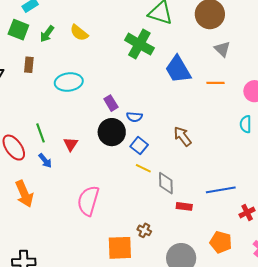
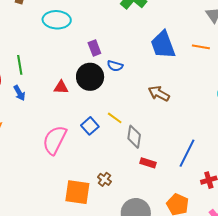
blue trapezoid: (178, 69) -> (163, 45), moved
brown arrow: (182, 136) -> (159, 94), turned -35
red triangle: (71, 144) -> (61, 87), moved, turned 49
blue square: (139, 146) -> (90, 126), moved
blue line: (221, 190) -> (187, 153), turned -64

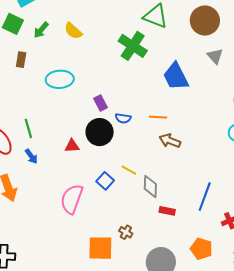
blue trapezoid: (163, 45) -> (176, 76), moved
orange line: (201, 47) -> (158, 117), moved

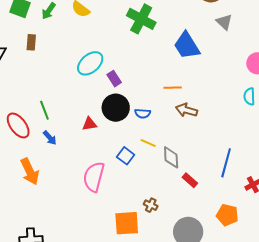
cyan ellipse: (60, 79) -> (90, 63), moved, turned -32
blue semicircle: (123, 118) -> (143, 113), moved
red rectangle: (167, 211) -> (190, 180), turned 35

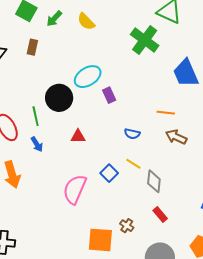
black circle: (116, 108) -> (59, 98), moved
red rectangle: (190, 180) -> (160, 215), moved

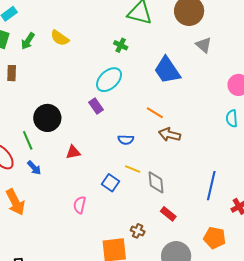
green cross: (145, 40) -> (121, 45), size x0.5
cyan ellipse: (88, 77) -> (109, 80), moved
orange line: (166, 113) -> (155, 113), turned 36
pink semicircle: (75, 189) -> (80, 205), size x0.6

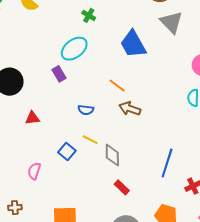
gray triangle: (204, 45) -> (171, 22), size x1.4
brown cross: (138, 231) -> (15, 208), moved, turned -32

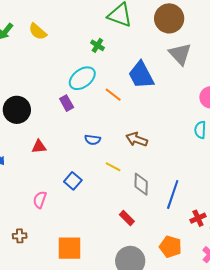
orange line: (117, 86) -> (113, 95), moved
yellow line: (90, 140) -> (113, 167), moved
gray diamond: (112, 155) -> (141, 184), moved

